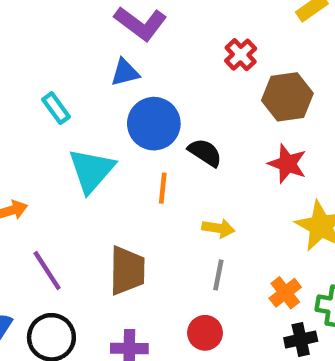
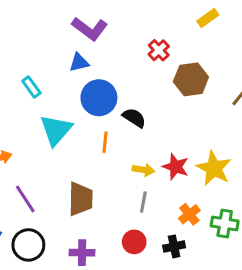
red star: (287, 164) -> (176, 167), moved
black cross: (301, 339) -> (174, 246), moved

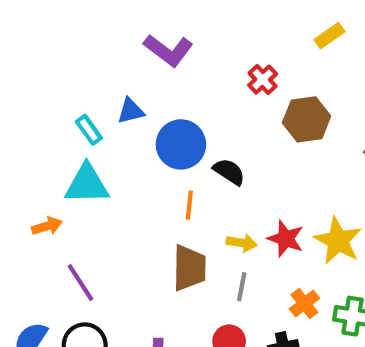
blue triangle: (79, 62) -> (131, 111), moved
cyan triangle: (56, 130) -> (87, 184), moved, turned 48
brown trapezoid: (81, 199) -> (189, 268), moved

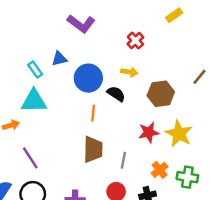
brown hexagon: (307, 119) -> (161, 94), moved
red star: (286, 239) -> (149, 132), turned -30
yellow arrow: (242, 243) -> (129, 72), moved

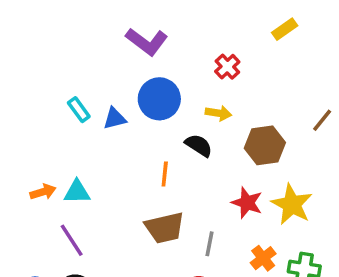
blue triangle: (59, 59) -> (115, 119), moved
blue circle: (88, 78) -> (159, 99), moved
cyan triangle: (34, 101) -> (77, 192), moved, size x0.7
red star: (149, 132) -> (247, 203), turned 30
brown trapezoid: (93, 149) -> (165, 228), turned 76

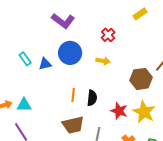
black semicircle: (199, 145) -> (92, 98), moved, turned 63
brown hexagon: (265, 145) -> (141, 79), moved

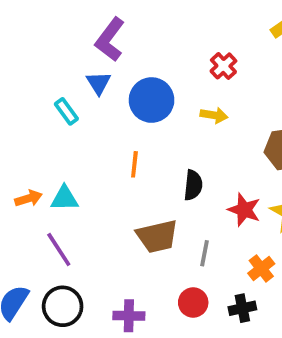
purple L-shape: (63, 21) -> (110, 39), moved, turned 90
blue triangle: (45, 64) -> (99, 83), moved, turned -48
orange line: (73, 95) -> (134, 164), moved

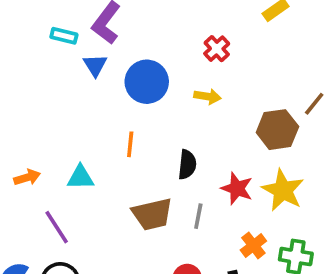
cyan rectangle: (66, 111) -> (64, 36), moved, turned -40
cyan triangle: (64, 198) -> (80, 177), moved
gray line: (205, 253) -> (198, 216), moved

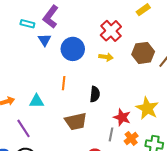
red cross: (217, 49) -> (111, 31), size x1.5
brown hexagon: (277, 130) -> (143, 53), moved
red star: (237, 188) -> (122, 117), moved
gray line: (198, 216) -> (111, 134), moved

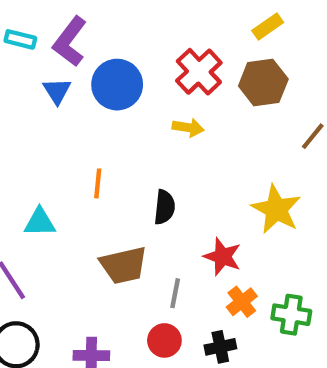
cyan rectangle: (27, 24) -> (20, 39), moved
blue circle: (73, 49) -> (117, 85), moved
brown hexagon: (143, 53) -> (263, 82), moved
yellow star: (147, 108) -> (276, 209), moved
gray line: (111, 134) -> (175, 293), moved

